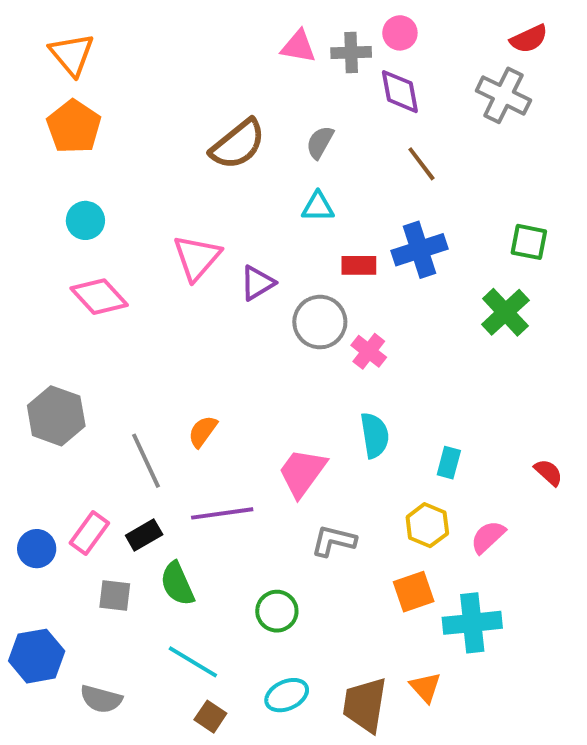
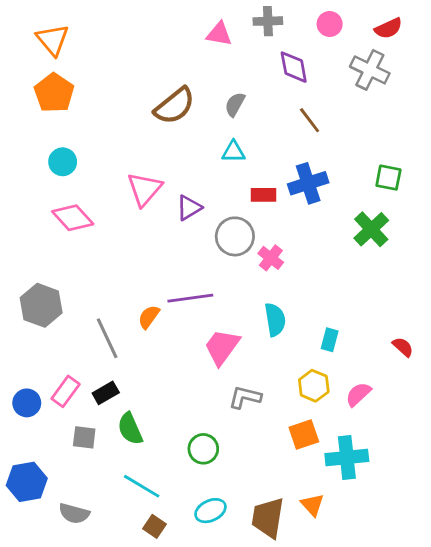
pink circle: (400, 33) -> (330, 24), moved
gray cross: (351, 52) -> (268, 21), moved
purple line: (222, 513) -> (190, 298), moved

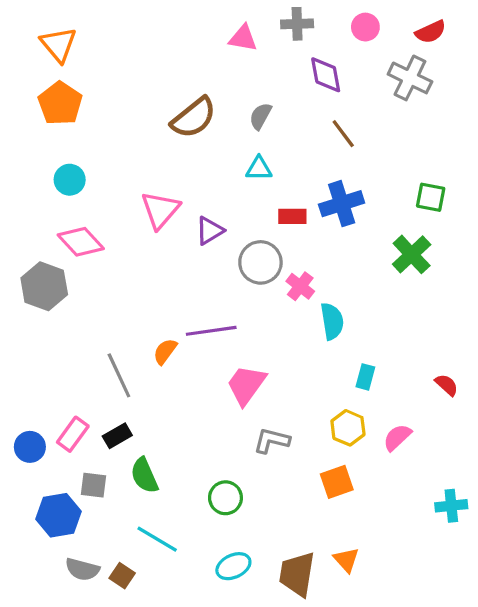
gray hexagon: (41, 305) -> (44, 286), moved
cyan semicircle: (275, 320) -> (332, 321), moved
cyan cross: (347, 457) -> (451, 506), moved, size x0.7
blue hexagon: (27, 482) -> (59, 515), moved
brown square: (154, 526) -> (122, 576), moved

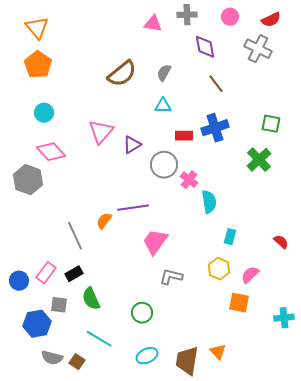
orange square: (337, 482) -> (239, 303), moved, turned 30

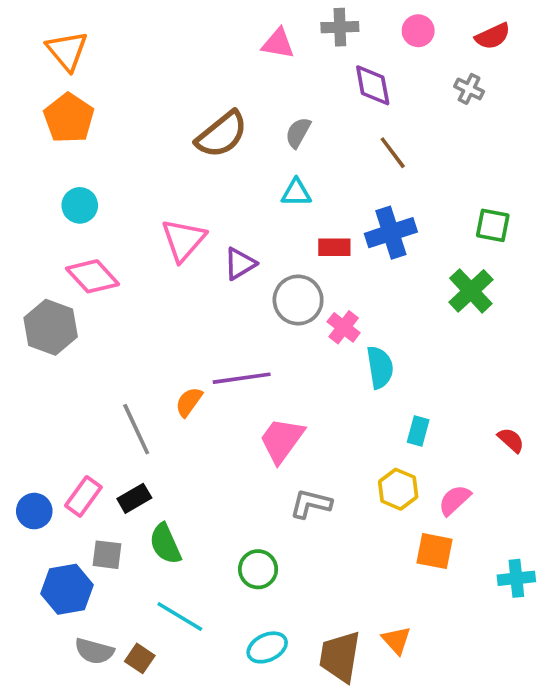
gray cross: (258, 49) -> (469, 89), size x0.6

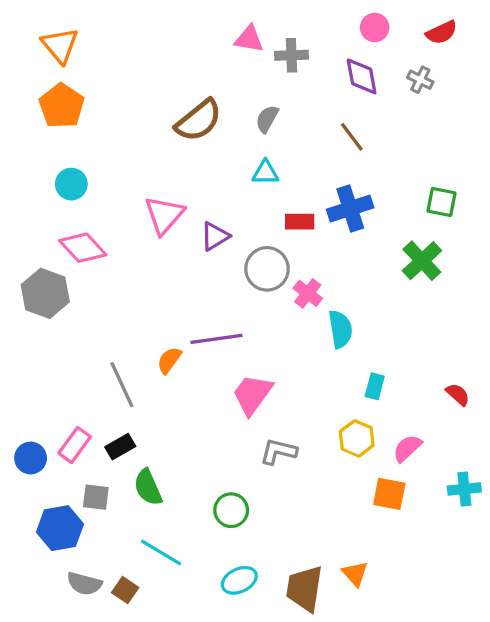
gray cross: (340, 27) -> (291, 55), moved
purple diamond: (373, 85) -> (362, 76), moved
cyan cross: (516, 578) -> (464, 489), moved

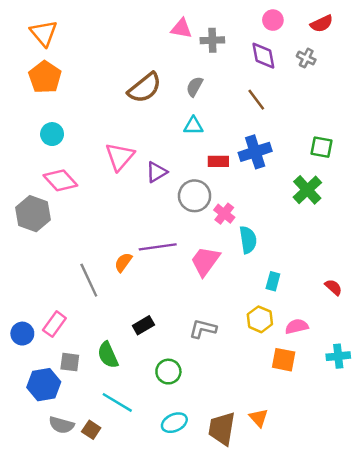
pink trapezoid: (252, 394) -> (205, 261), moved
black rectangle: (120, 447) -> (143, 325), moved
pink semicircle: (407, 448) -> (297, 326), turned 30

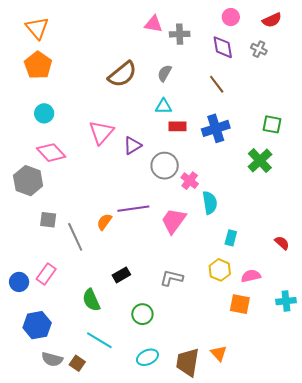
red rectangle: (218, 161) -> (178, 126), moved
gray square: (70, 362) -> (48, 220), moved

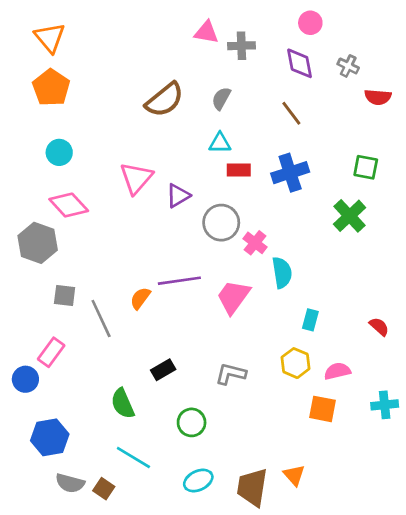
red semicircle: (272, 20) -> (378, 97), moved, turned 30
pink rectangle: (46, 274) -> (51, 352), moved

